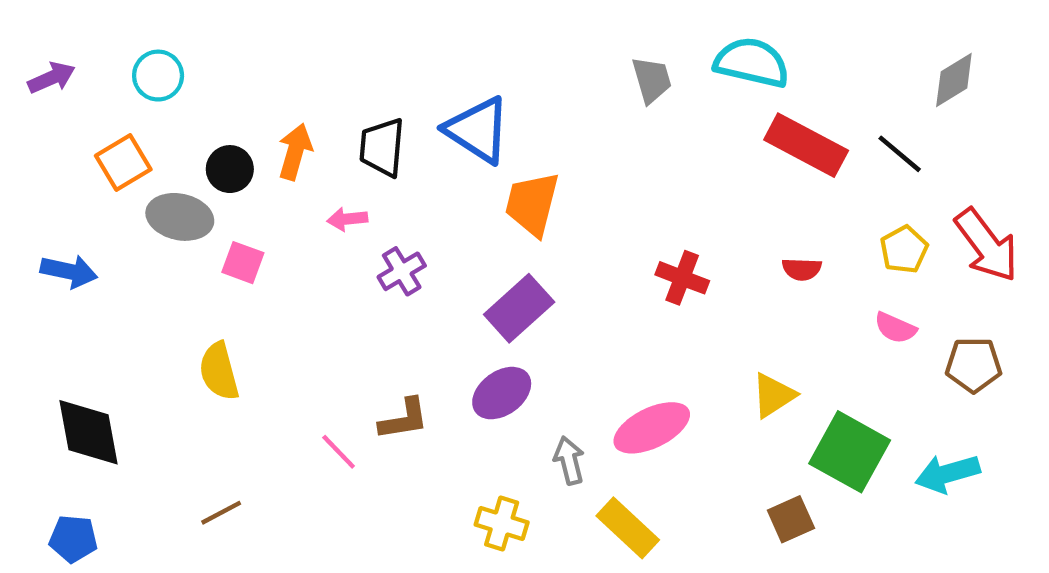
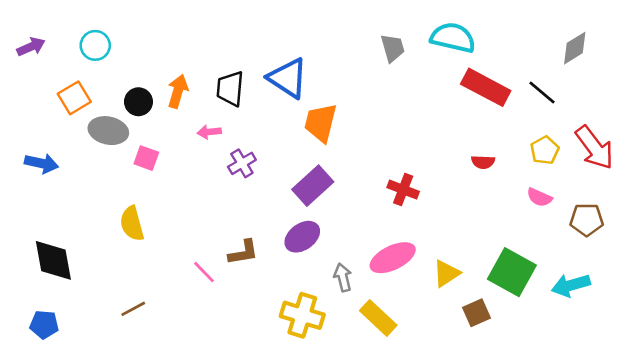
red cross: (682, 278) -> (403, 190), moved
yellow triangle: (773, 395) -> (446, 273), moved
yellow cross: (502, 524) -> (302, 315), size x1.4

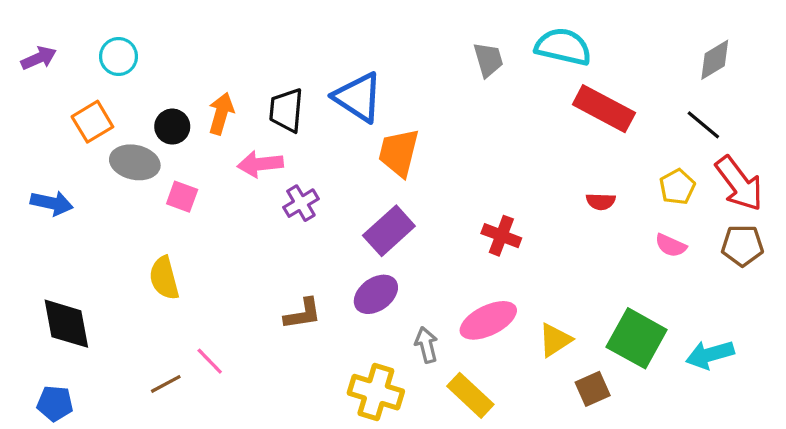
black line: (542, 93) -> (703, 125), moved
pink arrow: (209, 132) -> (260, 164), size x1.5
brown pentagon: (587, 220) -> (742, 245), moved
pink line: (204, 272) -> (210, 361), moved

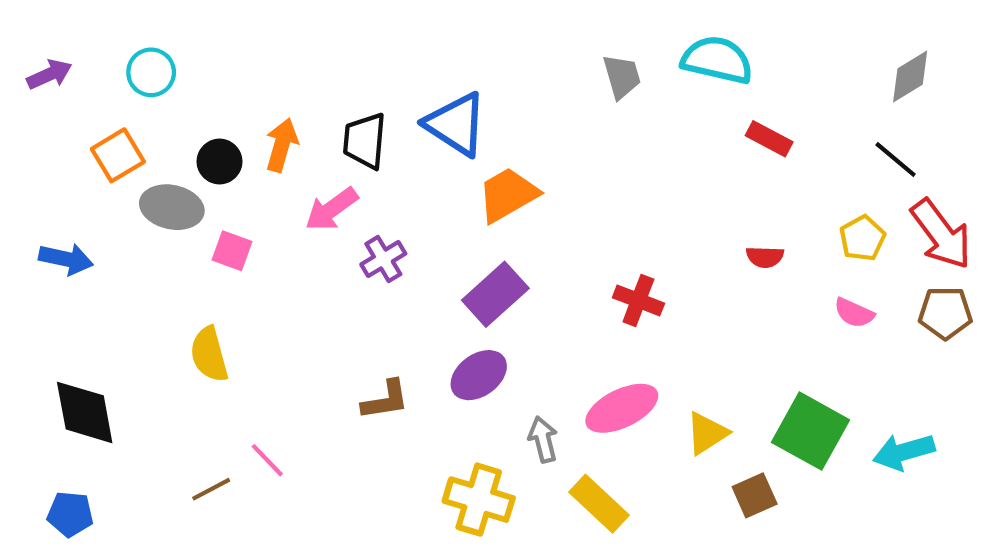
red rectangle: (604, 109) -> (769, 139), size x0.6
orange trapezoid: (399, 153) -> (508, 195), turned 46
pink arrow: (260, 164) -> (331, 209), turned -30

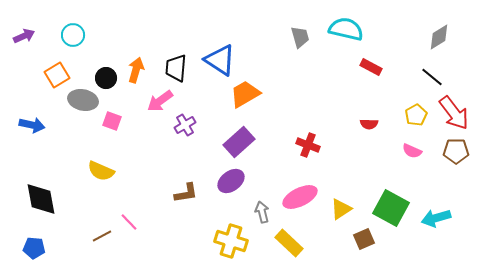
yellow semicircle: (209, 354) -> (101, 171), turned -52

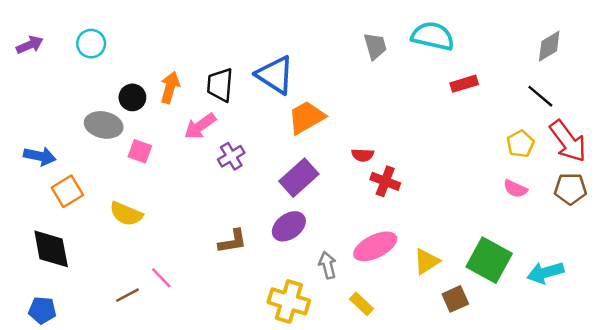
red rectangle: (371, 67) -> (464, 84), turned -45
orange square: (57, 75) -> (67, 191), moved
red semicircle: (369, 124) -> (363, 155), moved
yellow rectangle: (289, 243) -> (361, 304), size x0.7

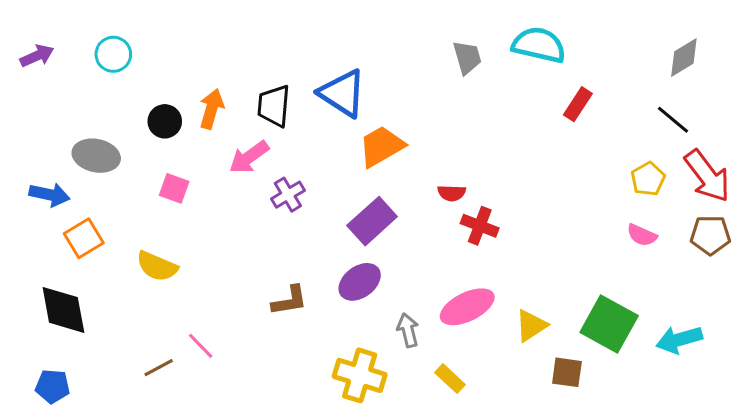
red rectangle: (464, 84) -> (578, 104), turned -40
gray ellipse: (104, 125) -> (96, 156), moved
brown square: (455, 299) -> (567, 372), turned 32

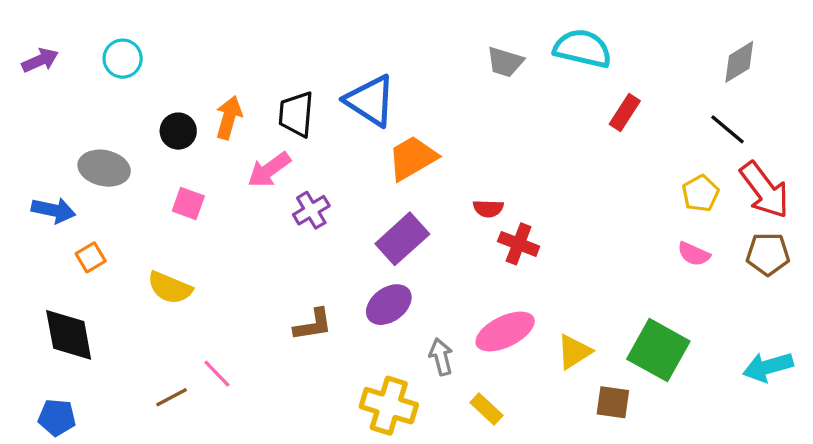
gray trapezoid: (467, 57) -> (505, 62), turned 123
orange square: (84, 238) -> (91, 257), size x0.7
cyan arrow: (679, 340) -> (768, 367), moved

